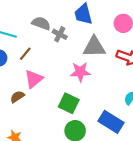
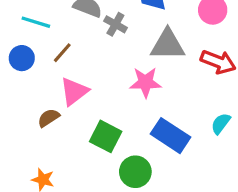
green square: (69, 103) -> (106, 136), moved
blue rectangle: (111, 122) -> (171, 136), moved

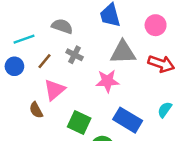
cyan line: (36, 22) -> (24, 39), turned -35
gray cross: (115, 24) -> (75, 55), moved
brown semicircle: (49, 118) -> (36, 110), turned -84

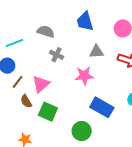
gray triangle: (123, 52) -> (96, 52), size x0.7
brown line: (45, 61) -> (18, 82), moved
green square: (79, 122) -> (48, 112), moved

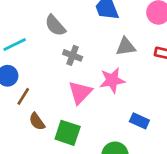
gray semicircle: (46, 32) -> (55, 25), turned -144
pink triangle: (41, 84) -> (80, 92), moved
blue rectangle: (102, 107) -> (139, 121), size x0.6

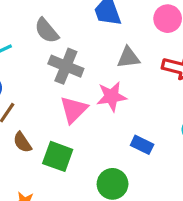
gray cross: (73, 55) -> (66, 66), size x1.5

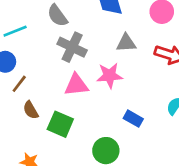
pink triangle: (74, 110) -> (76, 85), turned 35

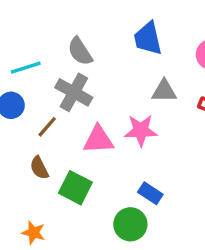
gray cross: (72, 47) -> (74, 92), moved
brown line: (19, 84) -> (47, 127), moved
blue rectangle: (133, 119) -> (150, 193), moved

